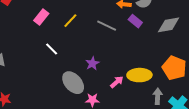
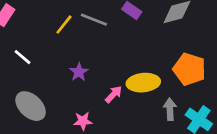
yellow line: (70, 21) -> (64, 25), moved
gray ellipse: (73, 83) -> (31, 106), moved

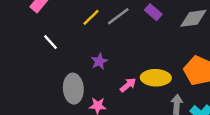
gray line: (94, 20) -> (118, 16), turned -65
gray ellipse: (31, 106) -> (73, 89), moved, turned 36

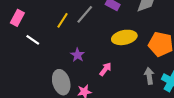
white line: (51, 42) -> (33, 40), moved
yellow ellipse: (156, 78) -> (124, 37), moved

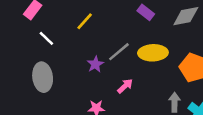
gray line: (85, 14) -> (119, 52), moved
gray ellipse: (61, 82) -> (43, 77), moved

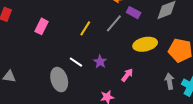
white line: (46, 38) -> (76, 62), moved
gray line: (119, 52) -> (114, 23), moved

